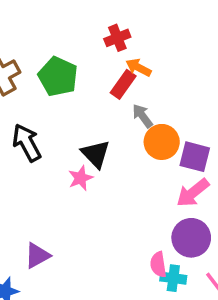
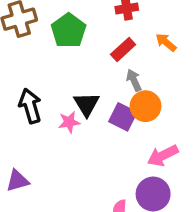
orange arrow: (138, 67) -> (166, 42), moved
black arrow: (27, 143) -> (30, 106), moved
purple square: (195, 157) -> (123, 117), moved

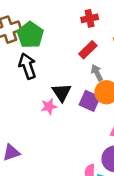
green pentagon: (69, 31) -> (30, 35), moved
black arrow: (30, 106) -> (27, 66), moved

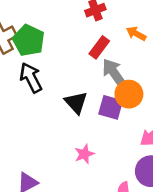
gray arrow: (97, 73) -> (114, 73), size x1.5
pink star: (49, 107) -> (84, 154), moved

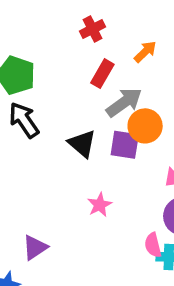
orange arrow: (136, 34) -> (145, 52), turned 114
gray arrow: (114, 73) -> (124, 102), turned 96

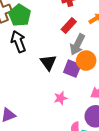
gray arrow: (124, 102) -> (77, 45), turned 140
pink star: (100, 205) -> (61, 98), moved

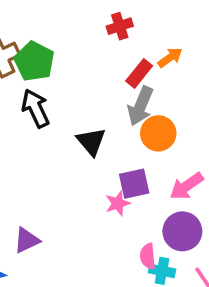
red rectangle: (69, 25) -> (139, 73), moved
purple square: (72, 69) -> (134, 184), moved, turned -30

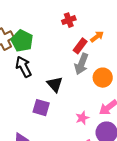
orange circle: (158, 133) -> (103, 78), moved
purple square: (134, 184) -> (41, 108), moved, turned 30
pink star: (118, 203) -> (82, 118), moved

